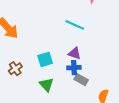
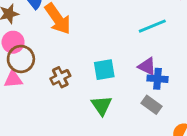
cyan line: (75, 25) -> (152, 26), turned -54
blue cross: (74, 68) -> (157, 79), moved

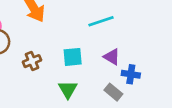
cyan line: (152, 26) -> (101, 21), moved
blue cross: (157, 79) -> (131, 74), moved

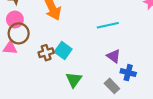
cyan square: (73, 57) -> (63, 50), moved, turned 35

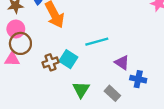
cyan line: (108, 25) -> (97, 42), moved
gray rectangle: (112, 86) -> (112, 93), moved

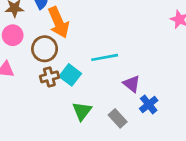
brown circle: (20, 43) -> (45, 49), moved
blue cross: (138, 79) -> (149, 104), turned 35

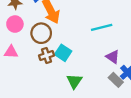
cyan line: (105, 57) -> (102, 27), moved
gray rectangle: (118, 118) -> (116, 80), moved

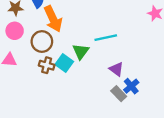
brown cross: (47, 56) -> (47, 65), turned 32
green triangle: (74, 81) -> (81, 52), moved

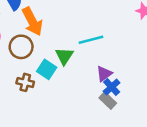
brown cross: (47, 65) -> (25, 82), moved
purple triangle: (116, 69) -> (104, 74), turned 49
blue cross: (131, 86) -> (112, 87), moved

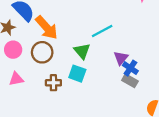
cyan square: (47, 69) -> (77, 74), moved

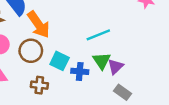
green triangle: (82, 51) -> (102, 61), moved
blue cross: (130, 68) -> (80, 71), moved, turned -35
cyan square: (77, 74) -> (60, 61), moved

